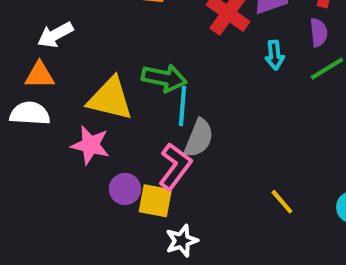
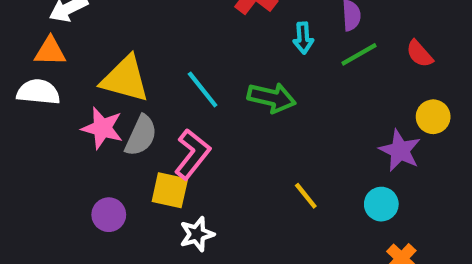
green arrow: (164, 78) -> (272, 98), moved
cyan line: (183, 106) -> (203, 90), turned -45
gray semicircle: (199, 138) -> (141, 136), moved
purple circle: (125, 189) -> (109, 215), moved

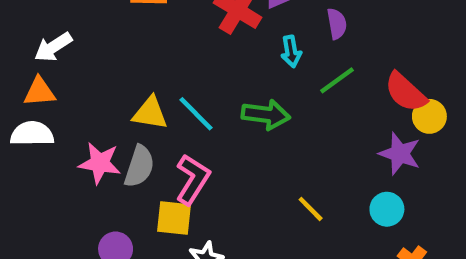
green line: (359, 54) -> (337, 80), moved
red semicircle: (420, 54) -> (406, 92), moved, size x1.5
yellow triangle: (125, 79) -> (150, 113), moved, size x0.7

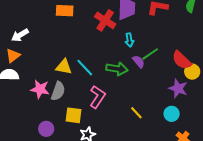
purple semicircle: (337, 24) -> (139, 62), moved, turned -32
orange triangle: (39, 92) -> (13, 56), turned -35
pink L-shape: (193, 179) -> (97, 97), moved

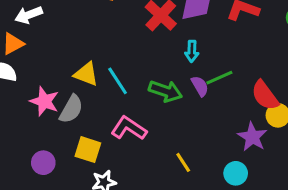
pink L-shape: (97, 97) -> (129, 128), turned -100

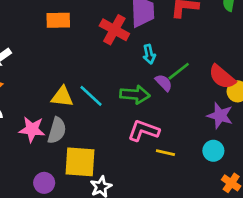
pink L-shape: (129, 128) -> (144, 131), moved
yellow square: (88, 150) -> (80, 162), size x1.4
yellow line: (183, 162) -> (165, 153), turned -30

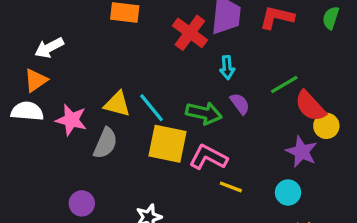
green line: (179, 71) -> (284, 85), moved
pink star: (32, 129) -> (71, 120), moved
yellow square: (80, 162) -> (167, 144), moved

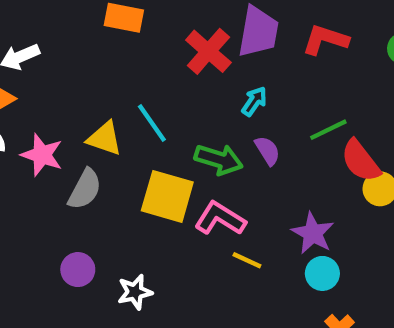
cyan arrow: (227, 68) -> (254, 101), turned -145
cyan line: (152, 108) -> (152, 123), moved
purple star: (302, 152) -> (313, 233), moved
purple circle: (82, 203) -> (78, 270), moved

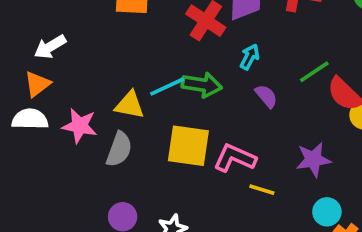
cyan line: (152, 123) -> (167, 87), turned -72
green arrow: (219, 159) -> (202, 85), moved
purple star: (313, 233) -> (313, 160), turned -30
cyan circle: (322, 273) -> (327, 212), moved

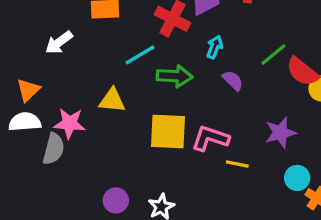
white arrow: (50, 47) -> (59, 42), moved
cyan line: (167, 87) -> (140, 55), moved
gray semicircle: (119, 149) -> (54, 149), moved

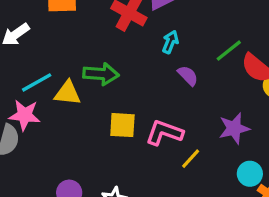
cyan line: (140, 55) -> (37, 82), moved
green arrow: (175, 76) -> (101, 74), moved
yellow square: (168, 132) -> (122, 125), size x0.7
yellow line: (237, 164) -> (191, 159), turned -60

